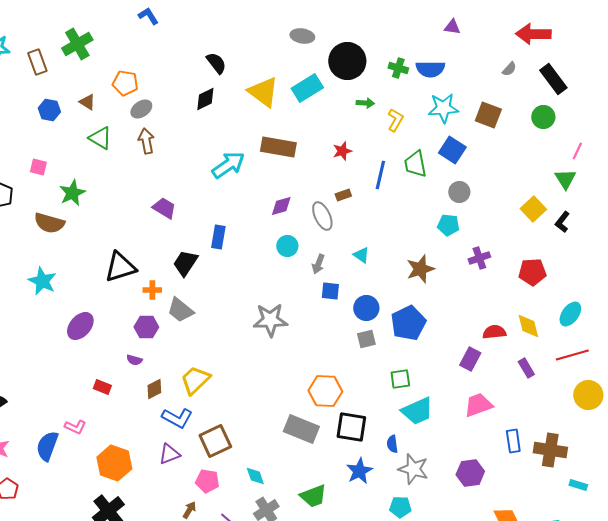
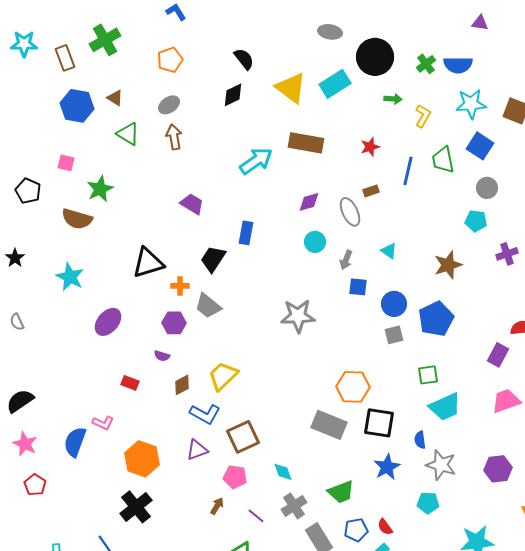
green cross: (398, 68) -> (426, 64), turned 36
orange pentagon: (125, 83) -> (170, 60), moved, turned -30
blue hexagon: (49, 110) -> (77, 106), size x1.5

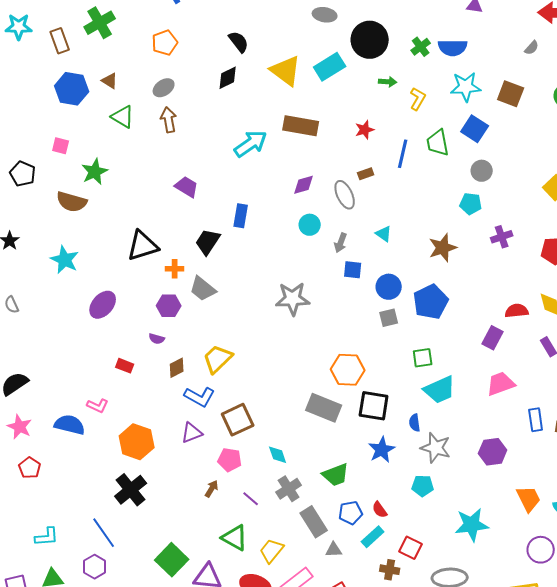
blue semicircle: (75, 442) -> (70, 425), turned 84

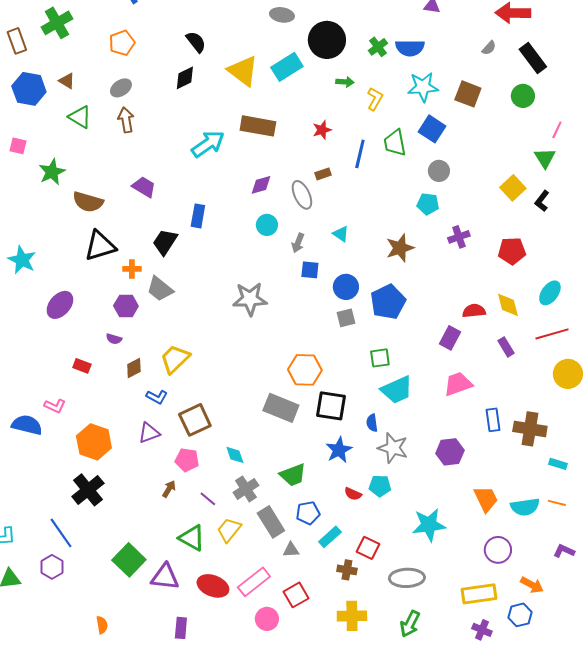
brown semicircle: (72, 202) -> (88, 202), moved
blue L-shape: (200, 397) -> (157, 397), size x0.7
red semicircle: (380, 510) -> (353, 494), moved, turned -30
yellow trapezoid: (272, 551) -> (229, 530), moved

